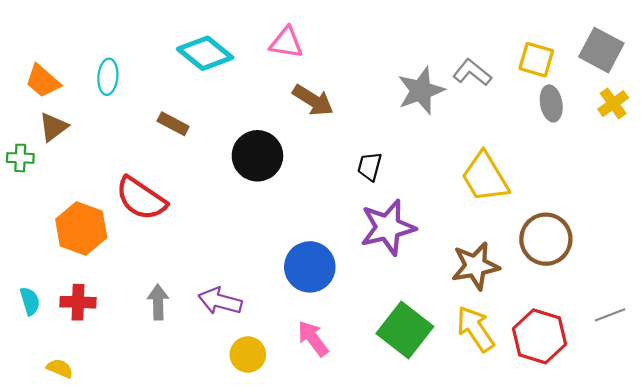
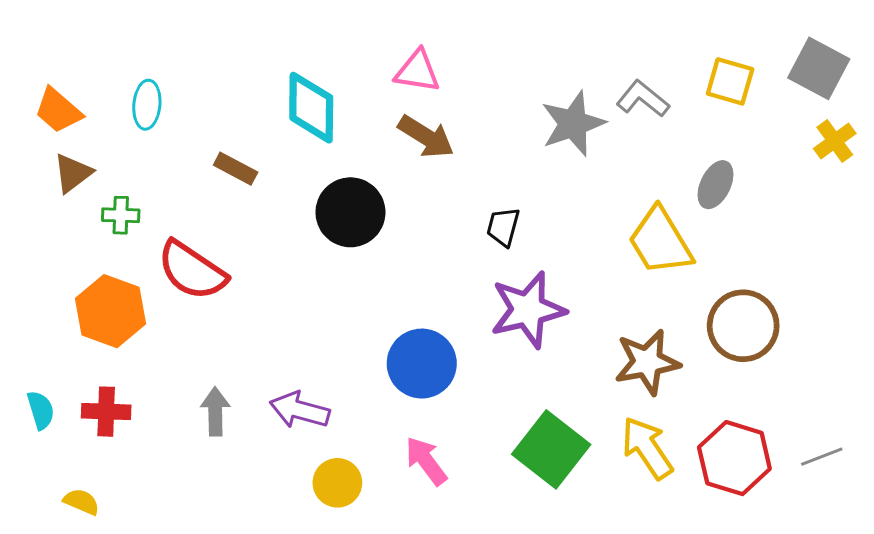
pink triangle: (286, 43) -> (417, 71), moved
cyan diamond: (205, 53) -> (311, 108), moved, turned 52
gray ellipse: (551, 103) -> (715, 185), moved, turned 36
green cross: (20, 158) -> (121, 215), moved
gray line: (610, 315) -> (822, 457), moved

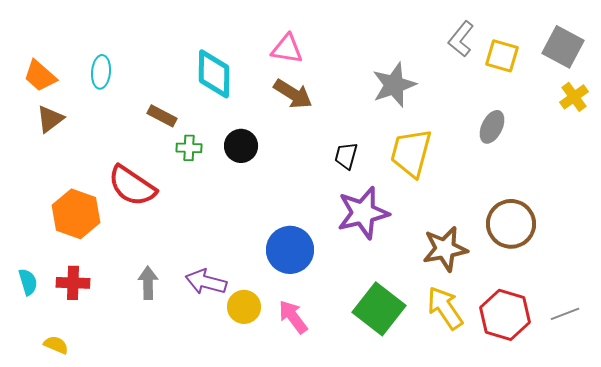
gray L-shape: (643, 99) -> (461, 39), moved, turned -90
black circle: (350, 212) -> (241, 146), size x0.7
green cross: (121, 215) -> (189, 148), moved
yellow trapezoid: (660, 241) -> (411, 153), moved, turned 46
yellow circle: (337, 483) -> (244, 307), moved

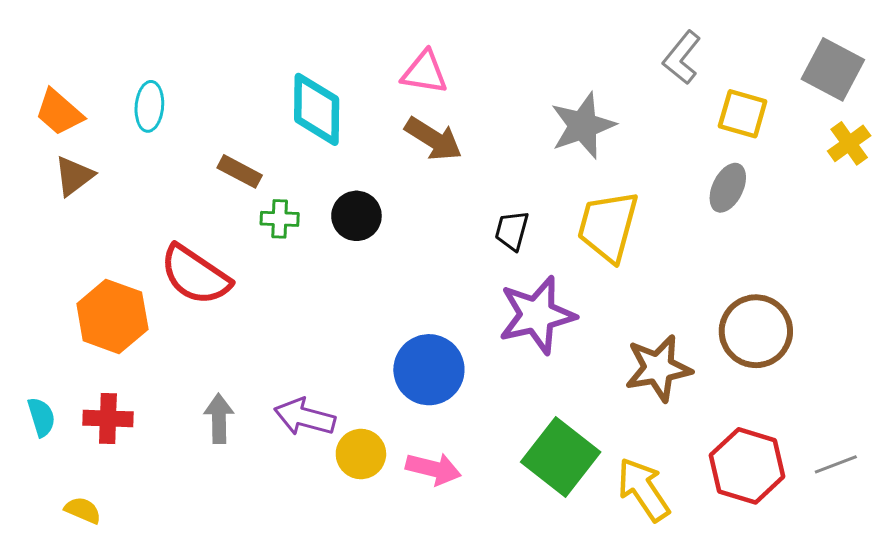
yellow square: (502, 56) -> (743, 114), moved
yellow arrow: (445, 308) -> (643, 490), moved
pink arrow: (293, 317) -> (433, 469), turned 141

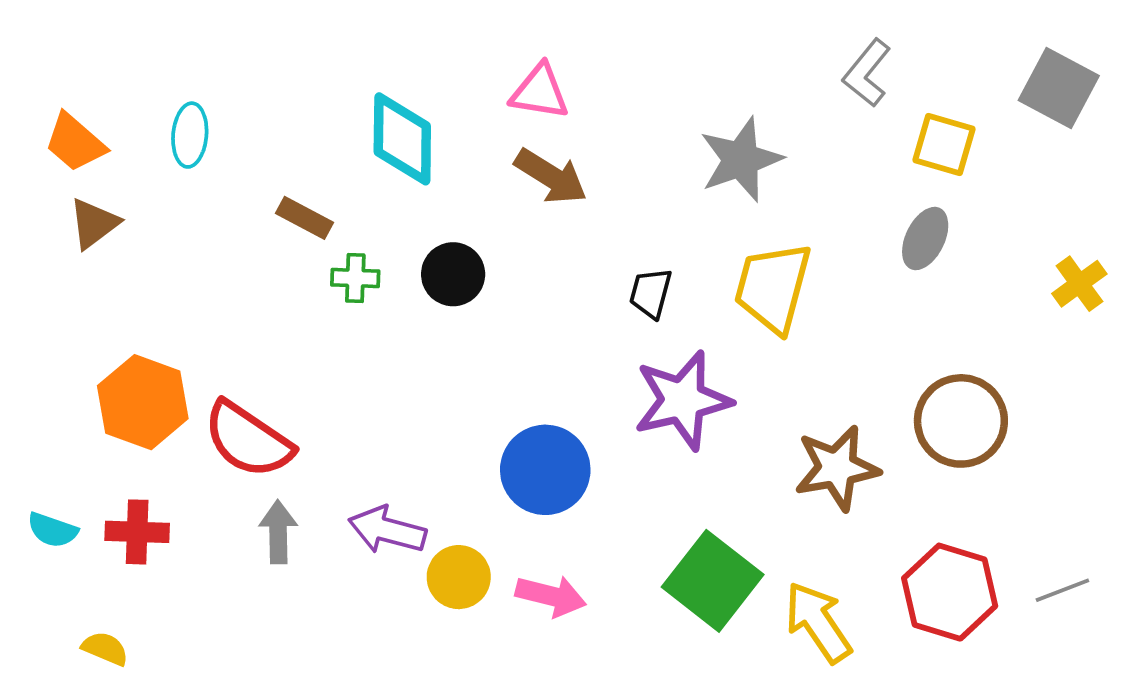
yellow cross: (849, 143) -> (1079, 284), moved
red semicircle: (195, 275) -> (248, 440), moved
cyan semicircle: (41, 417) -> (52, 530), turned 126

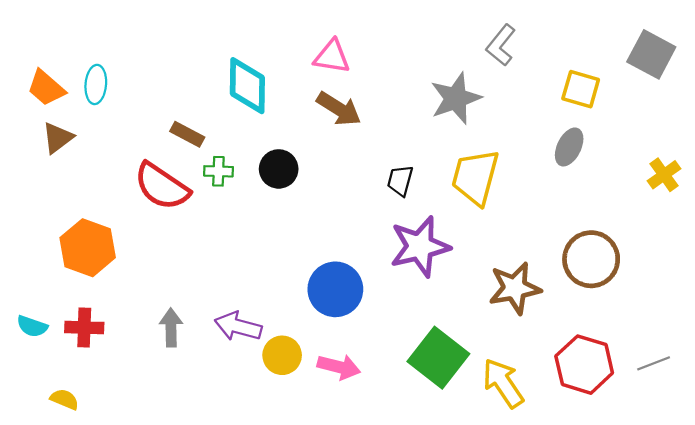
gray L-shape: (867, 73) -> (501, 45), moved
cyan ellipse: (190, 135) -> (96, 84), moved
red semicircle: (248, 440) -> (162, 186), moved

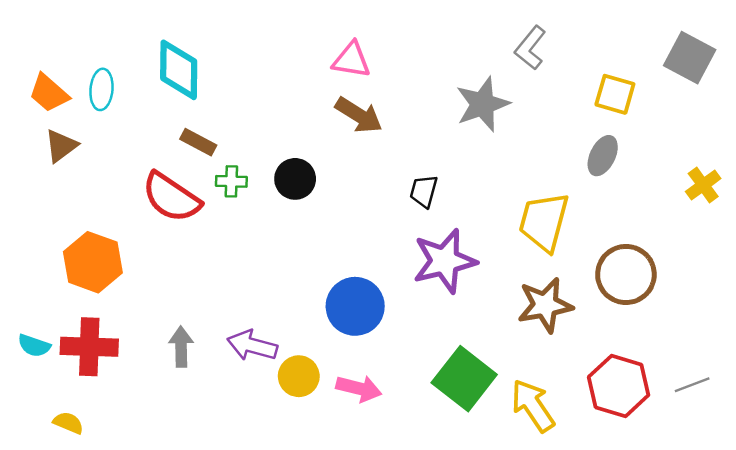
cyan diamond: (247, 86) -> (179, 70), moved
yellow trapezoid: (475, 177) -> (544, 222), moved
red cross: (84, 328) -> (89, 347), size x1.4

